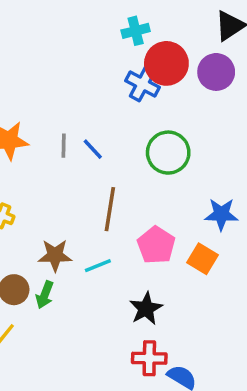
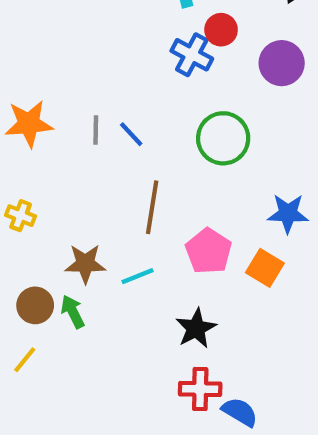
red circle: (166, 63) -> (221, 30), size x0.6
purple circle: (216, 72) -> (282, 63), moved
green arrow: (45, 295) -> (73, 312), turned 132

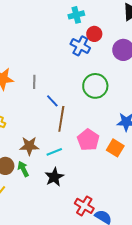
blue line: (131, 134) -> (52, 101), moved
black star: (196, 328) -> (54, 177), moved
red cross: (200, 389) -> (84, 206), turned 30

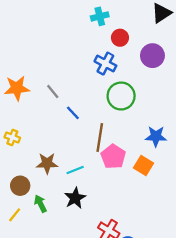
blue cross: (80, 46) -> (105, 63), moved
gray line: (34, 82) -> (53, 92), turned -40
brown line: (61, 119) -> (100, 137), moved
green arrow: (23, 169) -> (40, 204), moved

